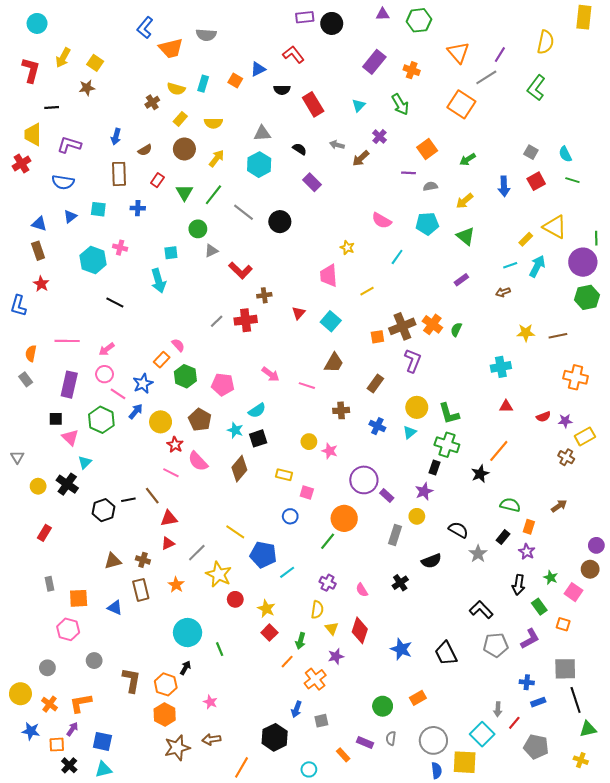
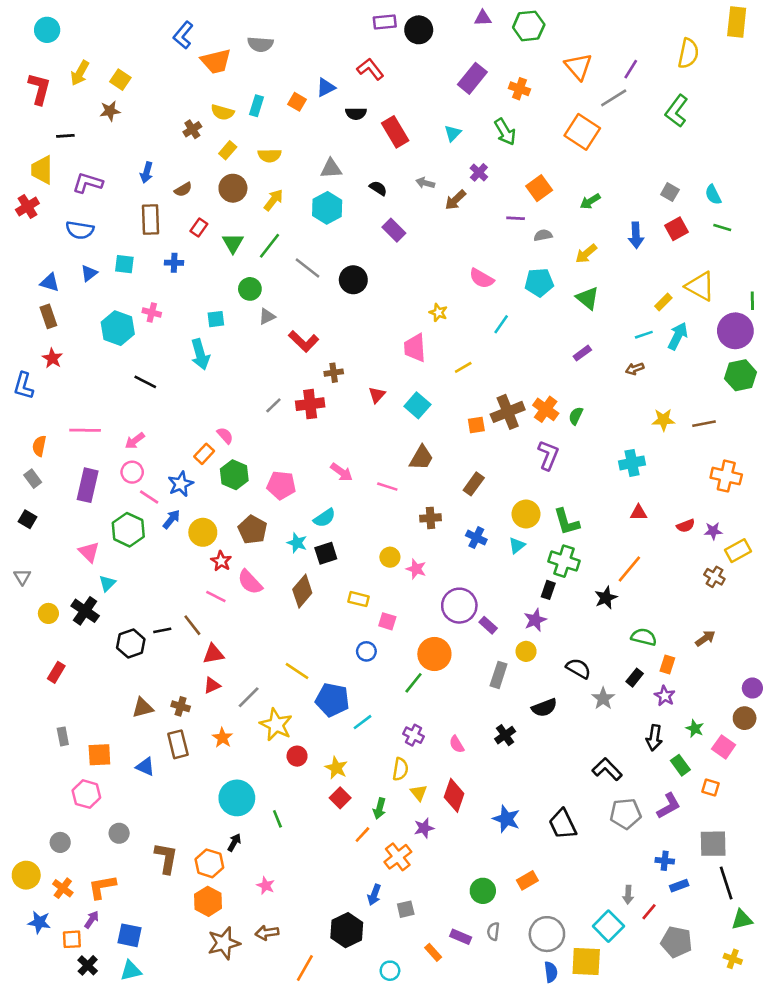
purple L-shape: (413, 361) -> (548, 455), moved
black square: (56, 419) -> (27, 519), moved, turned 32

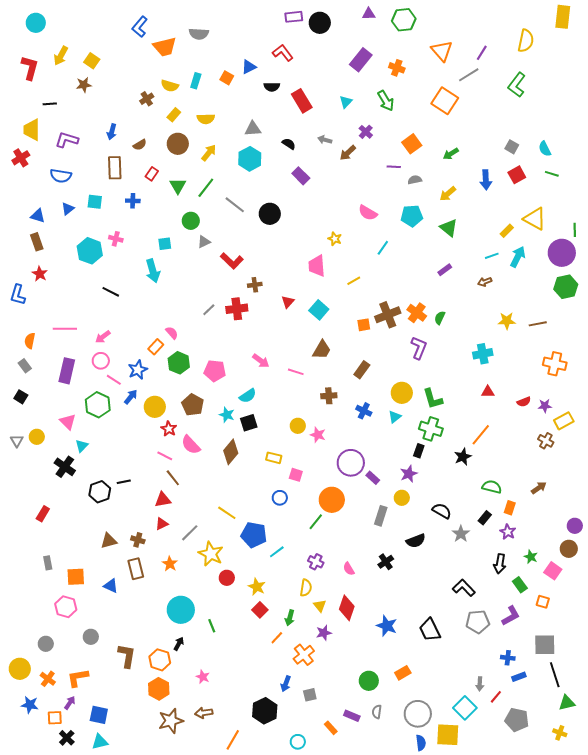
yellow circle: (48, 613) -> (37, 437), moved
brown line: (192, 625) -> (173, 478), moved

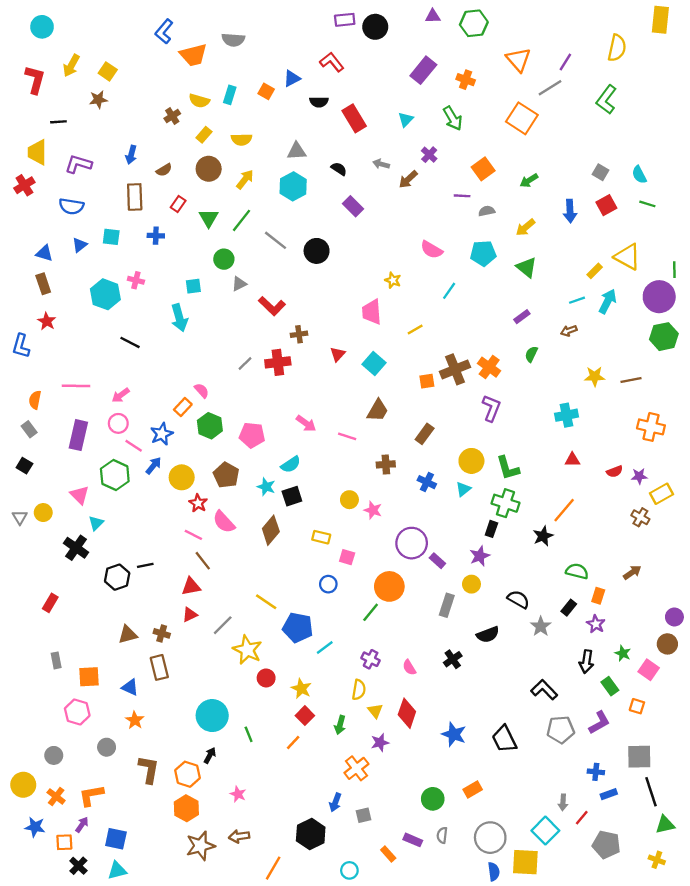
green semicircle: (440, 318) -> (531, 354), moved
orange star: (170, 564) -> (135, 720), moved
orange line: (277, 638) -> (293, 743), moved

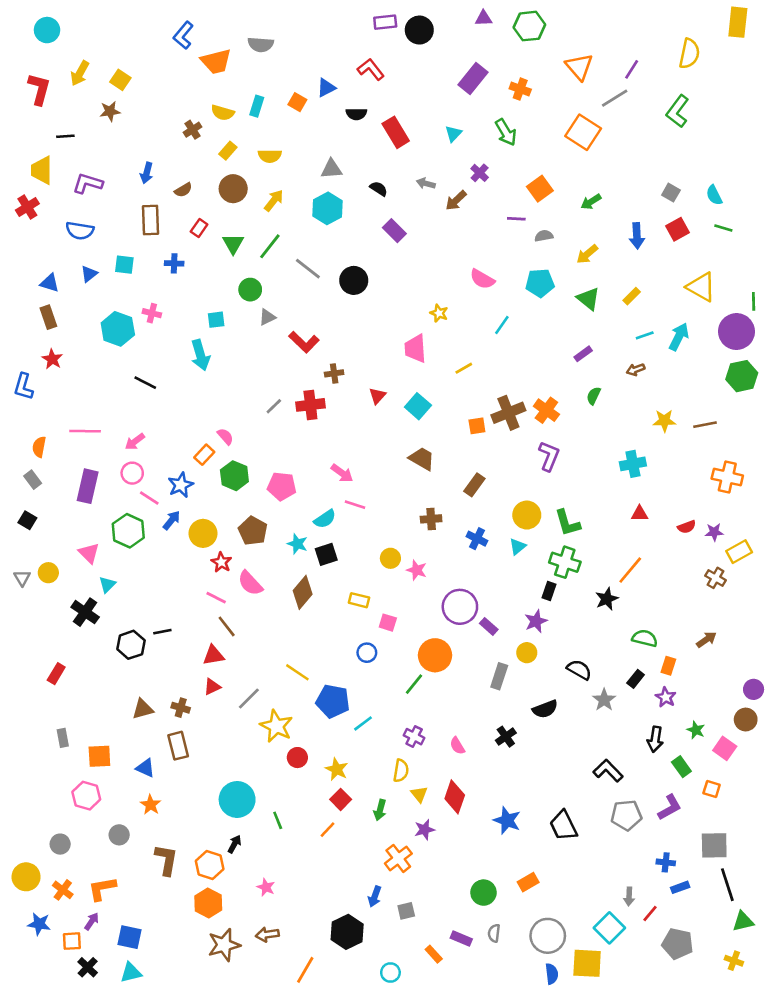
yellow rectangle: (595, 271) -> (632, 296), moved
brown trapezoid: (378, 410) -> (422, 459), turned -90
pink line: (347, 436) -> (355, 505), moved

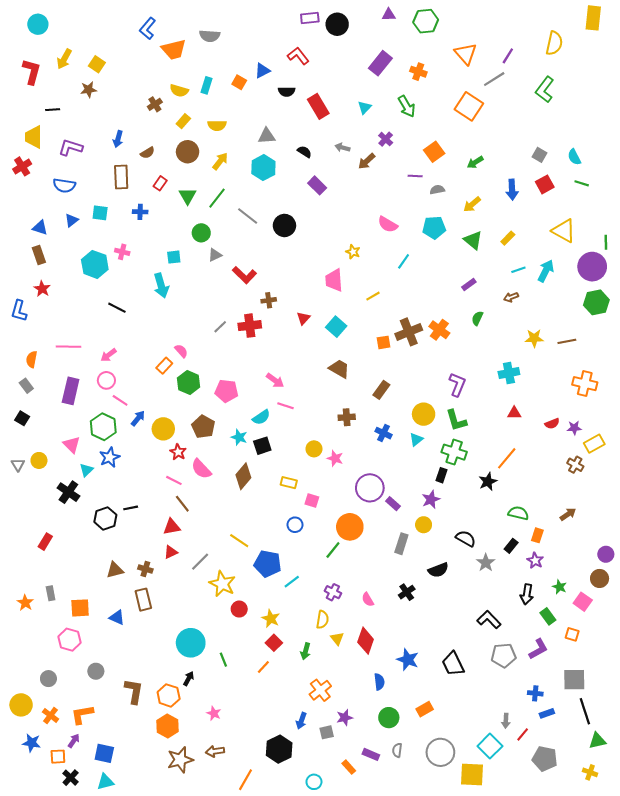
purple L-shape: (549, 456) -> (457, 385), moved
blue star: (181, 485) -> (110, 457), moved
orange star: (151, 805) -> (25, 603), moved
purple star: (425, 830) -> (345, 718), moved
blue semicircle: (552, 974) -> (379, 682), moved

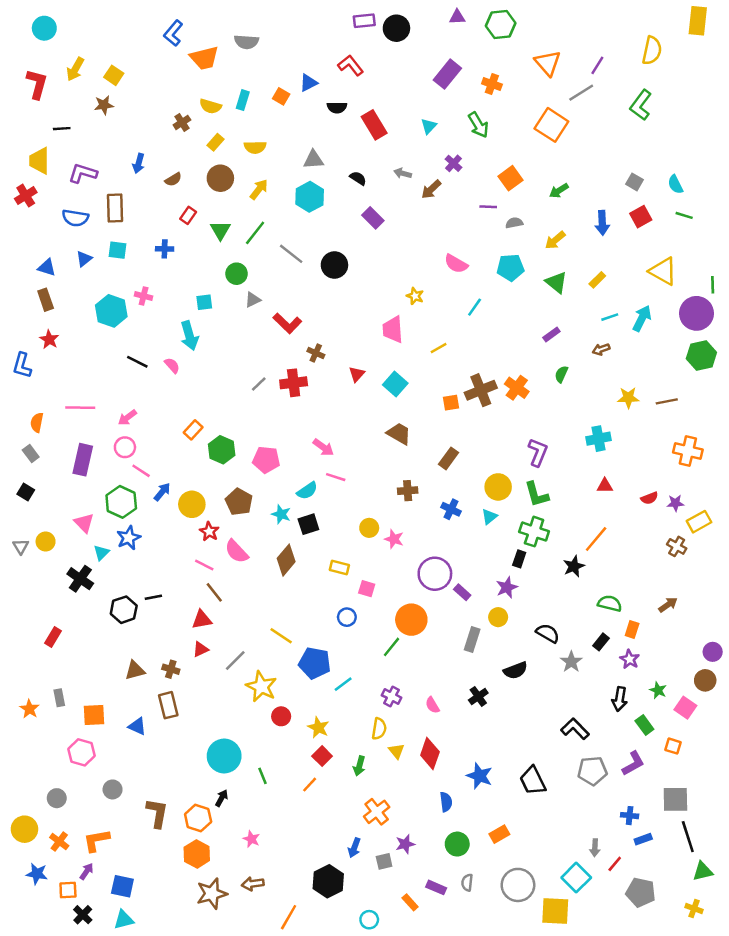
brown rectangle: (121, 177) -> (115, 208), moved
brown cross: (269, 300) -> (316, 353), turned 32
pink semicircle: (181, 351) -> (172, 365), moved

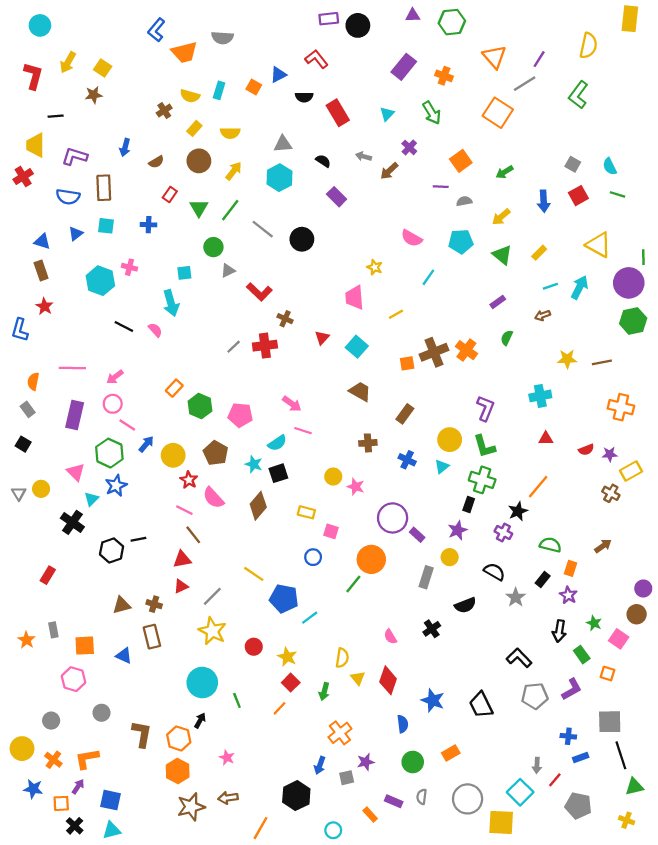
yellow star: (261, 687) -> (212, 631), moved
purple cross: (391, 696) -> (503, 533), moved

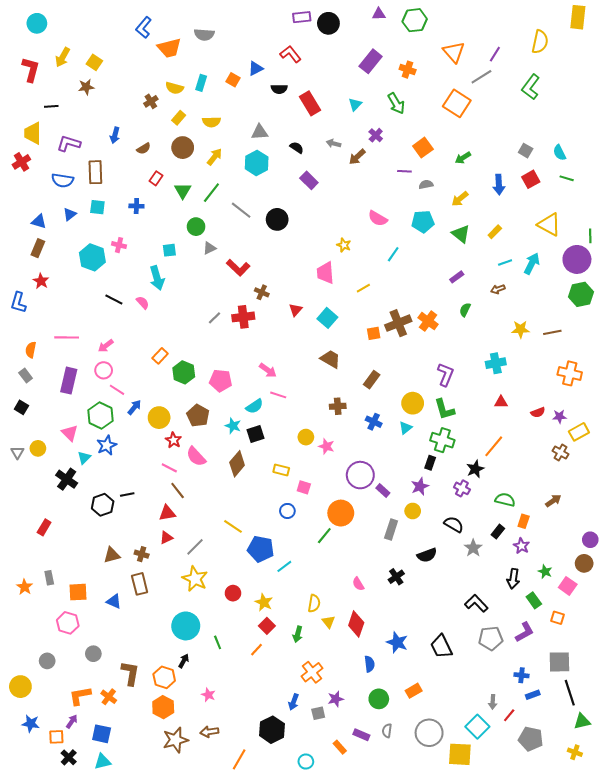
brown rectangle: (41, 271) -> (38, 248), turned 42
orange cross: (53, 760) -> (109, 697), moved

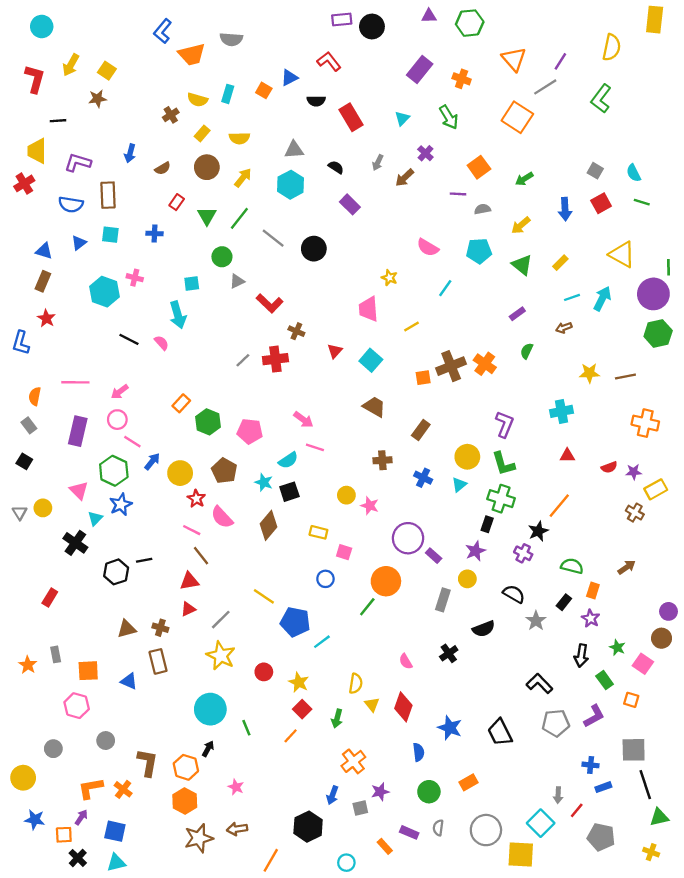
gray arrow: (334, 143) -> (378, 163), turned -80

